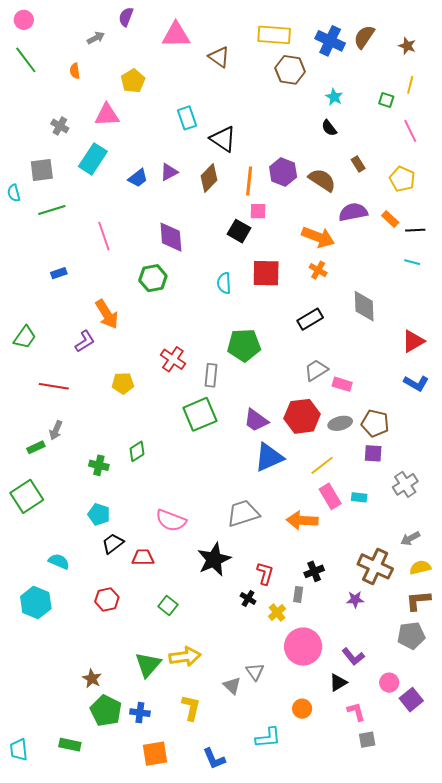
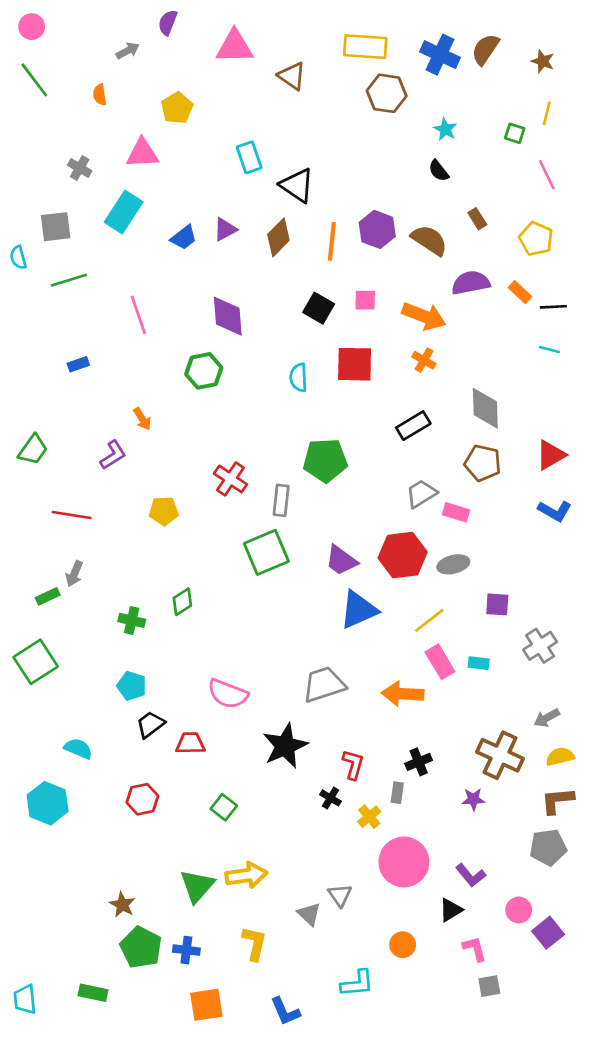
pink square: (258, 211) -> (365, 300), moved
orange arrow: (107, 314) -> (142, 419), size x0.6
brown pentagon: (375, 423) -> (483, 463), moved

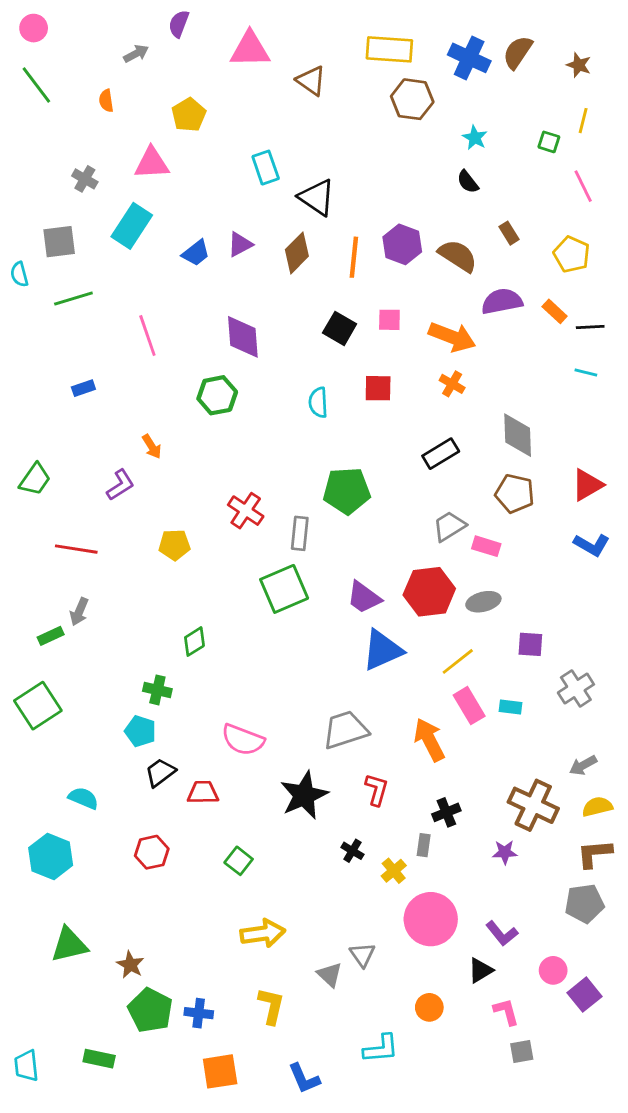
red square: (355, 364) -> (378, 388), size x0.7
green cross: (132, 620) -> (157, 690), moved
orange arrow: (403, 694) -> (429, 740), turned 60
red L-shape: (353, 765) -> (377, 790), moved
green triangle: (197, 886) -> (69, 945), moved, turned 36

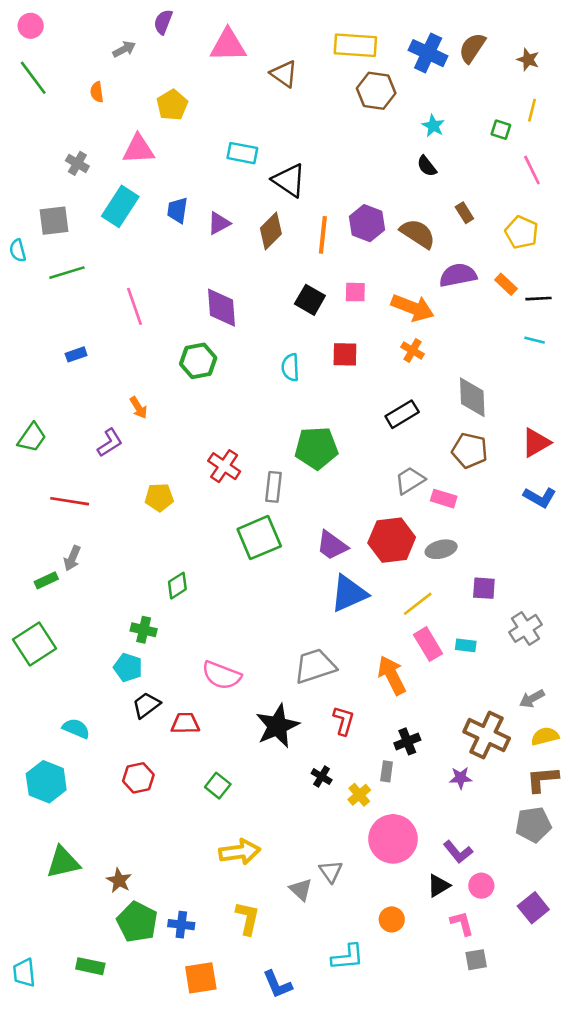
cyan rectangle: (266, 168) -> (242, 153), turned -60
blue trapezoid: (196, 253) -> (177, 210), moved, turned 136
pink circle: (553, 970) -> (481, 886), moved

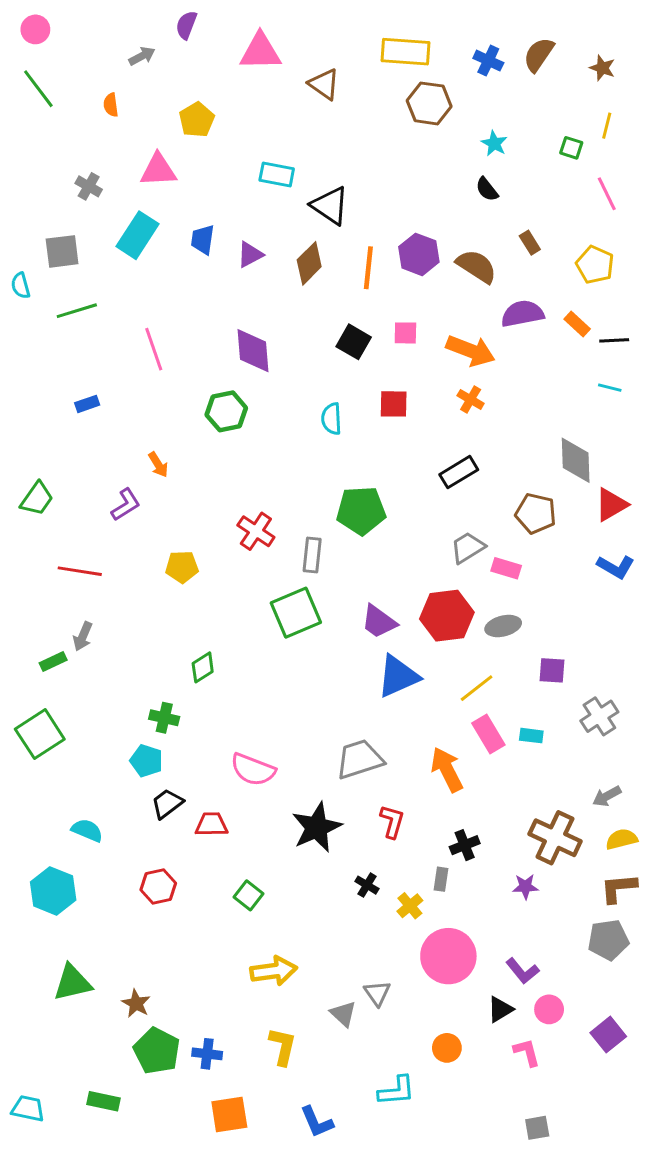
blue cross: (428, 53) -> (488, 61), size x0.7
gray diamond: (472, 397) -> (576, 460), moved
gray square: (476, 960) -> (537, 1128), moved
cyan trapezoid: (24, 973) -> (28, 1109), turned 108

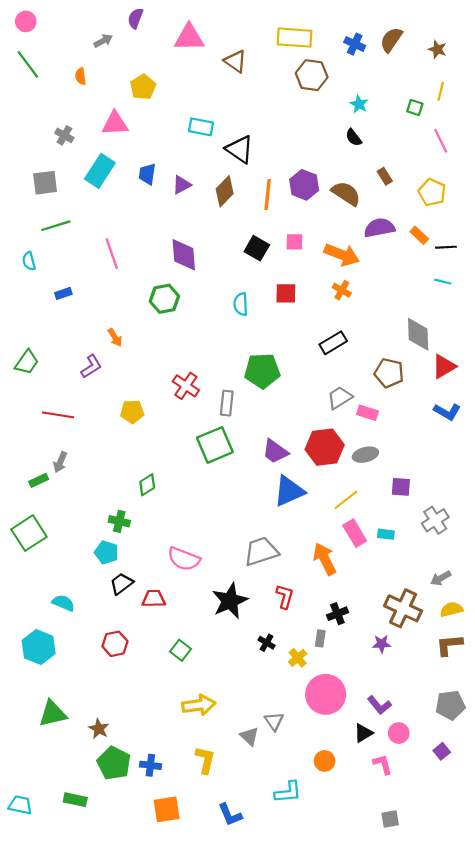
cyan semicircle: (21, 286) -> (29, 261), moved
gray pentagon: (608, 940) -> (450, 705), moved
purple square: (608, 1035) -> (442, 751), size x0.7

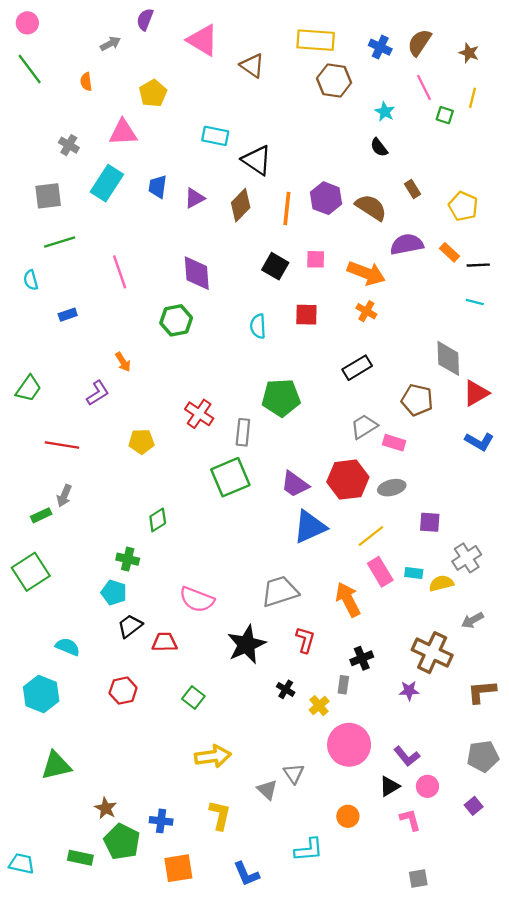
pink triangle: (189, 38) -> (203, 40), turned 32
pink line: (441, 141) -> (424, 87), moved
yellow semicircle: (451, 609) -> (441, 583), moved
brown star: (99, 729) -> (106, 808), moved
green pentagon: (114, 763) -> (122, 842), moved

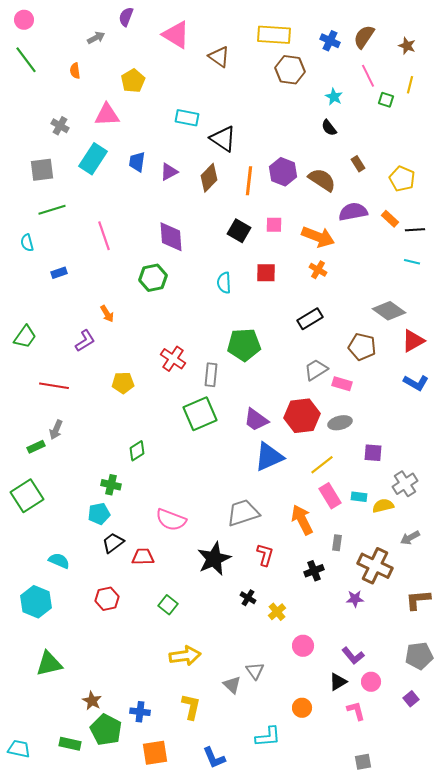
gray diamond: (448, 358) -> (389, 311), turned -52
cyan pentagon: (114, 593) -> (99, 514), turned -30
gray rectangle: (343, 685) -> (337, 543), moved
pink circle: (349, 745) -> (303, 646), size x0.6

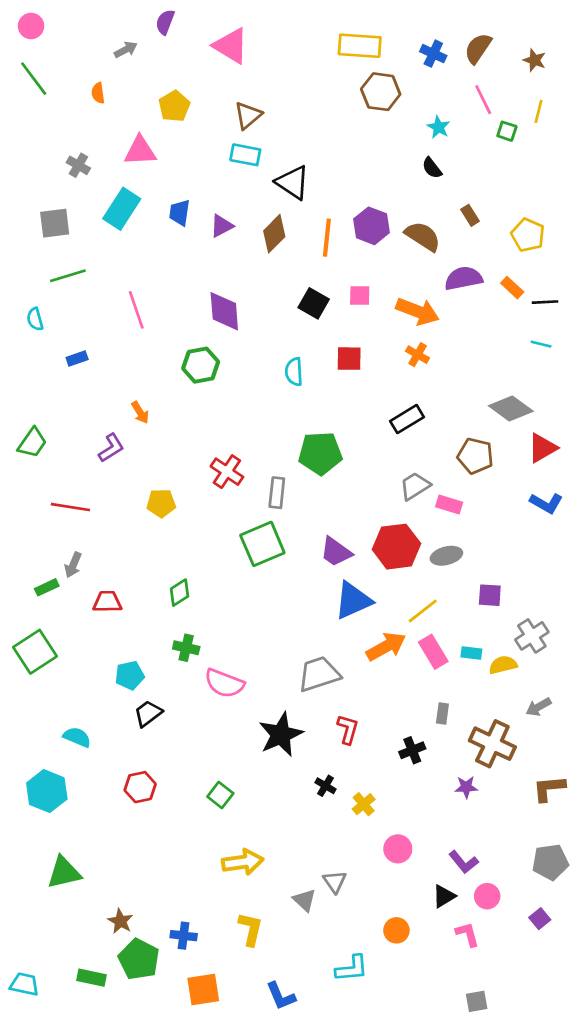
brown triangle: (219, 57) -> (248, 115), moved, turned 45
green cross: (111, 485) -> (186, 648), moved
orange arrow: (302, 520) -> (386, 646), moved, turned 88
red trapezoid: (143, 557) -> (107, 602), moved

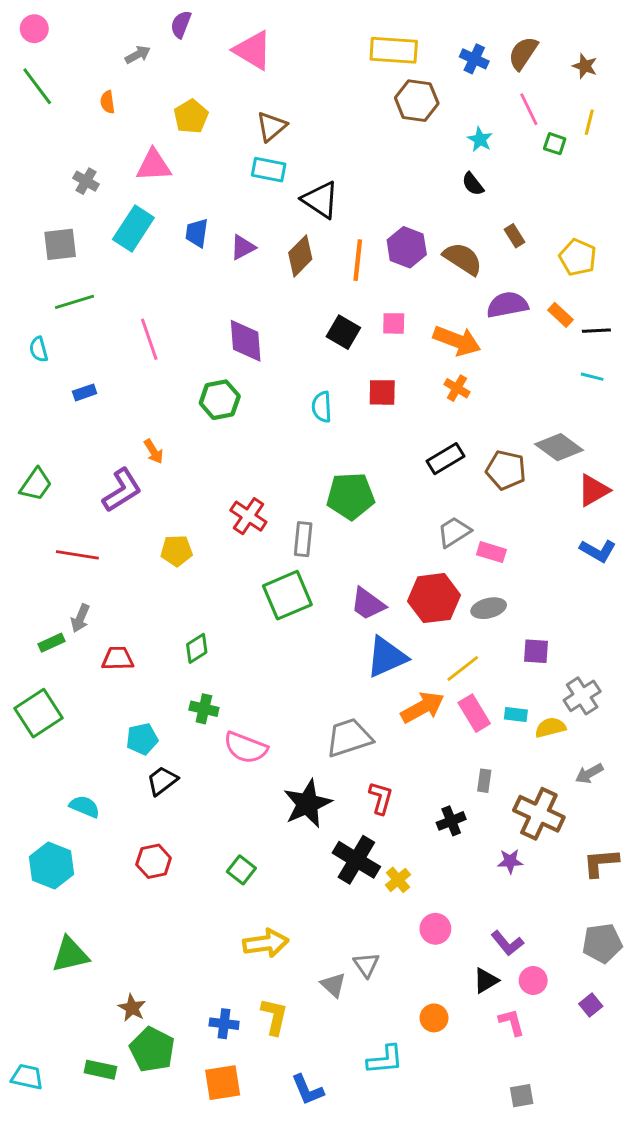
purple L-shape: (111, 448) -> (122, 490), size x1.4
brown pentagon: (475, 456) -> (506, 470), moved
black cross: (325, 786) -> (356, 860), size x2.0
blue cross: (184, 936) -> (224, 1024), moved

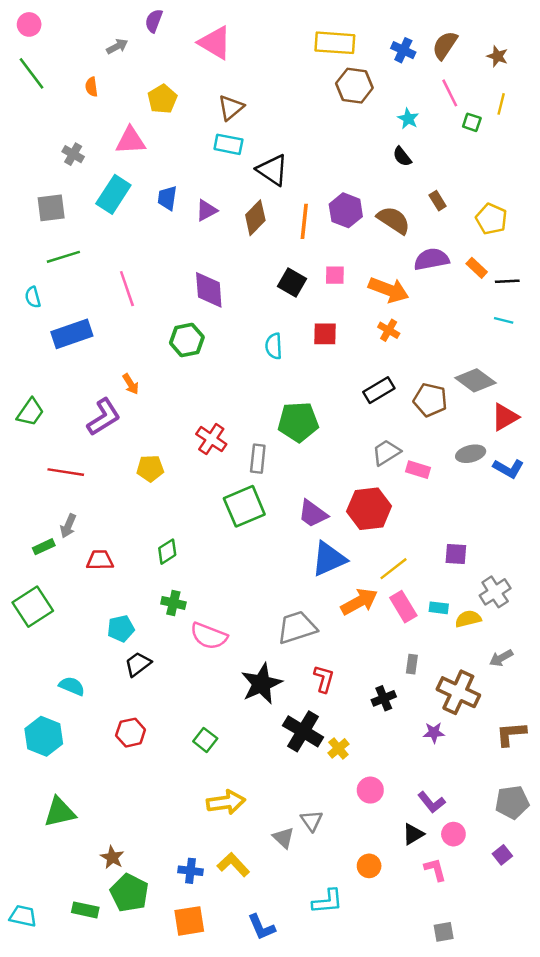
blue rectangle: (85, 392) -> (72, 334), size x2.0
gray ellipse: (489, 608) -> (471, 454), moved
yellow L-shape: (274, 1016) -> (233, 865), turned -56

